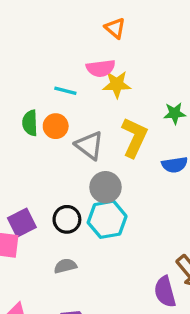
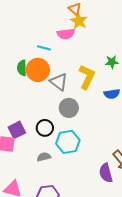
yellow star: (117, 84) -> (79, 21), moved, turned 30
orange circle: (56, 126) -> (38, 70), size x1.5
cyan hexagon: (107, 219) -> (68, 142), moved

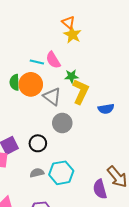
pink semicircle: (66, 34) -> (53, 60), moved, turned 66
green star: (112, 62) -> (71, 76), moved
cyan hexagon: (68, 142) -> (61, 173), moved

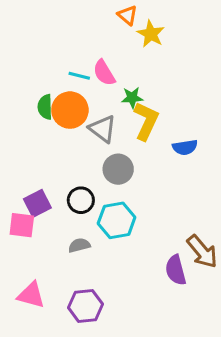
yellow star: (72, 35) -> (151, 34), moved
cyan hexagon: (61, 173) -> (117, 220), moved

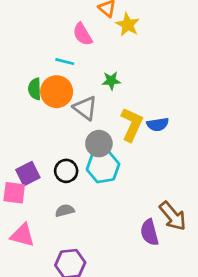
pink semicircle: (104, 73) -> (83, 34), moved
yellow L-shape: (146, 121) -> (132, 124), moved
cyan hexagon: (117, 220) -> (103, 167), moved
pink triangle: (31, 295) -> (22, 235), moved

